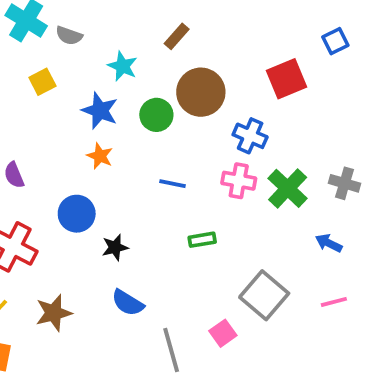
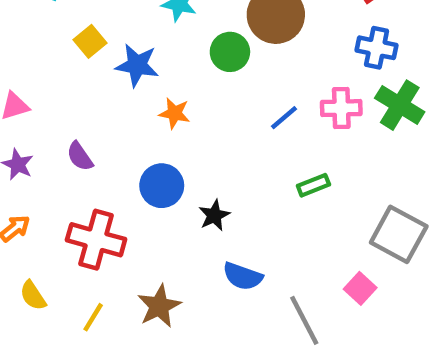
blue star: (100, 111) -> (137, 65), moved
blue cross: (250, 136) -> (377, 48), moved
blue line: (172, 184) -> (284, 118), moved, turned -40

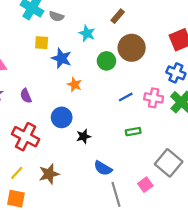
yellow square: (90, 41) -> (42, 43), turned 32
blue semicircle: (243, 276) -> (103, 168), moved

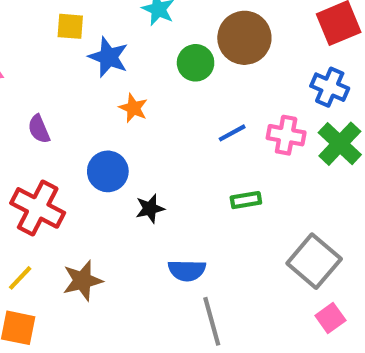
blue semicircle: (103, 168) -> (187, 270), turned -30
pink square: (145, 185) -> (330, 318), moved

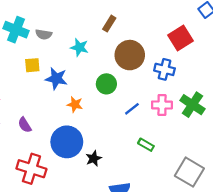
green circle: (196, 63) -> (106, 84), moved
blue cross: (330, 87) -> (164, 69), moved
blue circle: (108, 171) -> (67, 142), size x1.4
green rectangle: (246, 200) -> (146, 145), turned 49

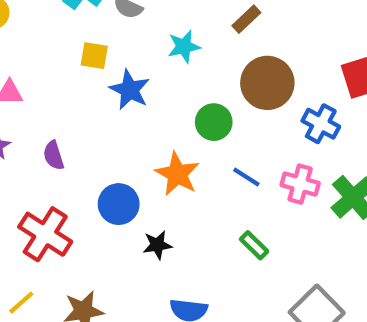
cyan star: (79, 47) -> (184, 47), turned 30
orange star: (75, 104) -> (177, 174), moved, size x1.5
blue line: (132, 109) -> (246, 177), turned 56
blue circle: (67, 142) -> (119, 204), size x0.7

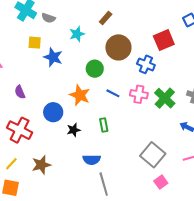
green rectangle: (254, 245) -> (104, 125), moved, turned 40

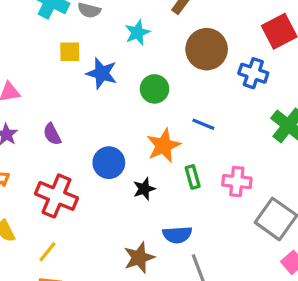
green circle: (95, 69) -> (155, 89), moved
pink cross: (139, 94) -> (237, 182), moved
orange star: (80, 95) -> (164, 146), moved, turned 30
brown star: (41, 165) -> (139, 258), moved

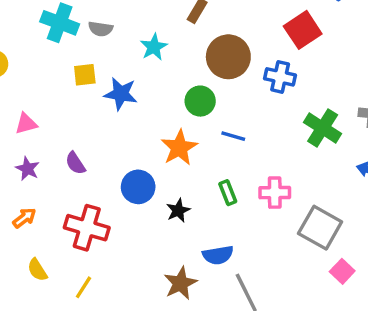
green circle: (155, 89) -> (200, 101), moved
orange star: (164, 146) -> (179, 148), moved

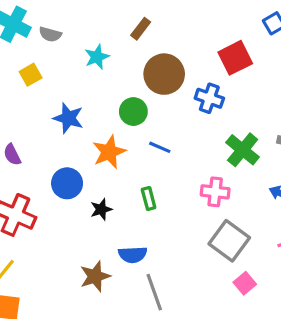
yellow square: (85, 75) -> (31, 75), turned -30
blue star: (121, 94) -> (68, 118), moved
pink cross: (275, 193) -> (215, 192), moved

